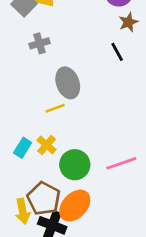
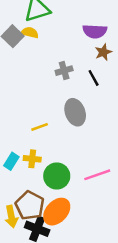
gray cross: (40, 43) -> (64, 71), moved
gray ellipse: (68, 83) -> (75, 112), moved
yellow cross: (47, 145) -> (32, 159), turned -35

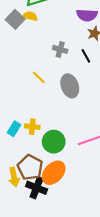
gray cross: (64, 71) -> (60, 49), turned 32
yellow line: (40, 127) -> (39, 77), moved, turned 64

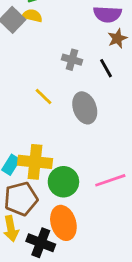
yellow cross: (32, 127) -> (35, 162), size x1.6
brown pentagon: (30, 167) -> (21, 199), moved, turned 30
orange ellipse: (54, 173) -> (63, 223), turned -60

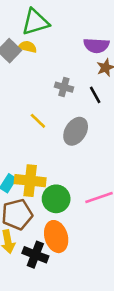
gray ellipse: (85, 108) -> (76, 131), turned 52

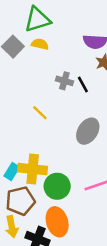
yellow semicircle: (28, 47) -> (40, 44), moved
black line: (95, 95) -> (83, 85), moved
gray ellipse: (76, 131) -> (88, 131), moved

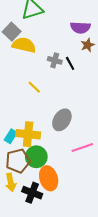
yellow semicircle: (40, 44) -> (24, 45), moved, size x1.6
gray ellipse: (88, 131) -> (62, 120), moved
green circle: (57, 186) -> (36, 157), moved

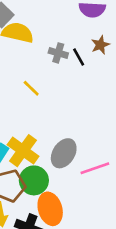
brown star: (88, 45) -> (100, 45), moved
gray ellipse: (62, 120) -> (64, 153), moved
yellow cross: (28, 134) -> (23, 151), turned 30

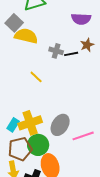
black line: (79, 57) -> (71, 54), turned -72
yellow cross: (23, 151) -> (30, 123), turned 35

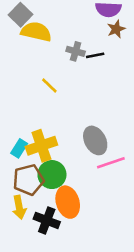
brown star: (87, 45) -> (116, 29), moved
gray ellipse: (60, 125) -> (95, 140), moved, turned -60

